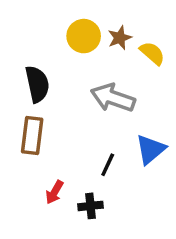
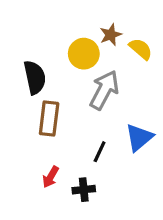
yellow circle: (84, 36) -> (84, 54), moved
gray arrow: (113, 98) -> (104, 90), turned 99
brown rectangle: (32, 136) -> (49, 118), moved

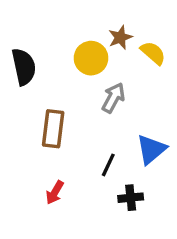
black semicircle: (35, 77) -> (24, 67), moved
gray arrow: (104, 90) -> (113, 98), size x0.7
black cross: (84, 190) -> (131, 198), moved

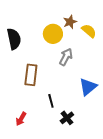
black line: (108, 165) -> (51, 101), moved, turned -40
red arrow: (55, 192) -> (21, 119), moved
black cross: (131, 198) -> (67, 118), moved, turned -32

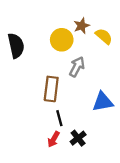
brown rectangle: (31, 75) -> (51, 89), moved
blue triangle: (88, 87) -> (103, 102), turned 30
red arrow: (21, 119) -> (54, 139), moved

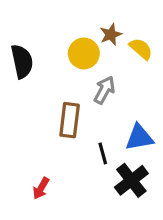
black line: (59, 118) -> (103, 153), moved
black cross: (78, 138) -> (131, 180), moved, size x1.5
red arrow: (54, 139) -> (41, 188), moved

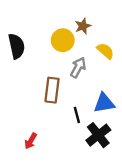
yellow semicircle: (141, 49) -> (105, 51), moved

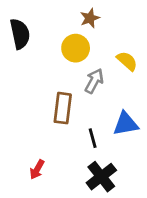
brown star: (83, 26) -> (90, 18), moved
black semicircle: (16, 46) -> (20, 34), moved
black cross: (98, 135) -> (101, 177), moved

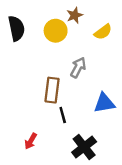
yellow circle: (76, 48) -> (56, 31), moved
yellow semicircle: (127, 61) -> (103, 32), moved, turned 102
black line: (93, 138) -> (63, 115), moved

